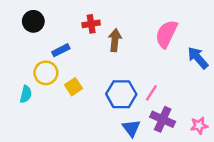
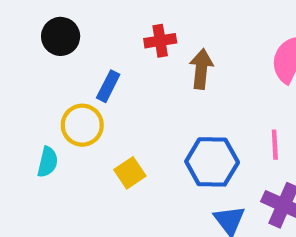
blue rectangle: (61, 50) -> (108, 86), turned -36
yellow square: (73, 87) -> (130, 173), moved
pink line: (151, 93) -> (275, 145), moved, turned -36

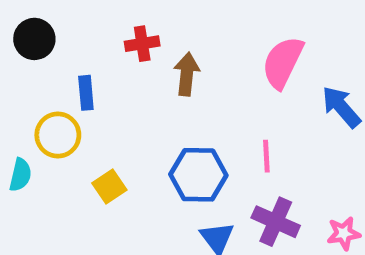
blue rectangle: (108, 86) -> (86, 93), turned -32

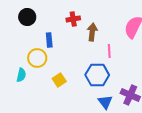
pink line: (266, 156) -> (109, 51), moved

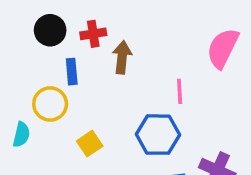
black circle: (27, 17) -> (50, 30), moved
red cross: (73, 19) -> (93, 34), moved
brown arrow: (92, 32) -> (122, 57), moved

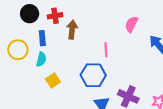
pink semicircle: (223, 48) -> (131, 24), size x0.7
yellow circle: (50, 104) -> (18, 50), moved
cyan semicircle: (21, 135) -> (41, 59), moved

